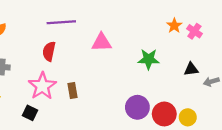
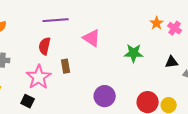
pink triangle: (102, 42) -> (92, 38), turned 36
brown rectangle: (73, 90) -> (66, 66), moved
purple circle: (137, 107) -> (105, 96), moved

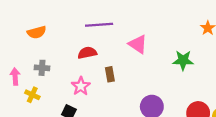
red semicircle: (45, 46) -> (87, 53), turned 66
pink star: (39, 77) -> (81, 86), size x0.7

